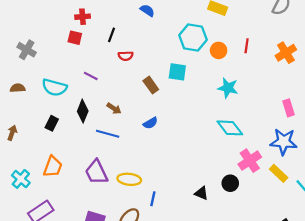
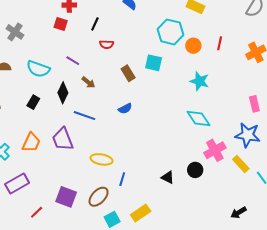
brown arrow: (114, 108) -> (88, 82), moved
purple trapezoid: (96, 172) -> (63, 139), moved

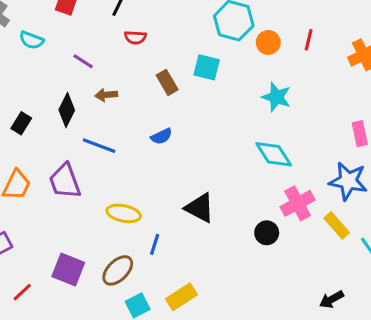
cyan semicircle: (38, 69) -> (31, 40), moved, size x0.7
brown arrow: (88, 82) -> (106, 95), turned 136
black triangle: (168, 177) -> (200, 208), moved, size x1.5

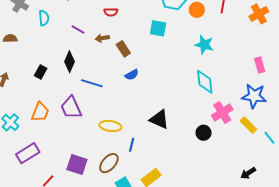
cyan semicircle: (31, 40) -> (44, 18), turned -112
brown rectangle: (167, 82) -> (123, 49), moved
brown arrow: (106, 95) -> (102, 38), moved
cyan diamond: (274, 154) -> (205, 82), turned 30

